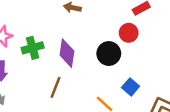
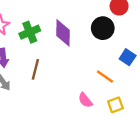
brown line: (56, 87) -> (35, 69), moved

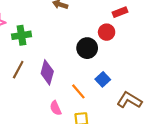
purple diamond: (63, 33) -> (47, 72), moved

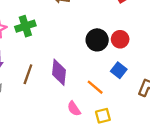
red circle: (107, 32) -> (120, 39), moved
green cross: (21, 35) -> (25, 26), moved

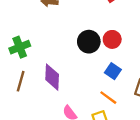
green cross: (25, 26) -> (20, 47), moved
orange line: (95, 87) -> (108, 98), moved

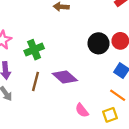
purple diamond: (52, 77) -> (65, 77), turned -50

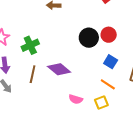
pink semicircle: (82, 110) -> (76, 99), turned -32

